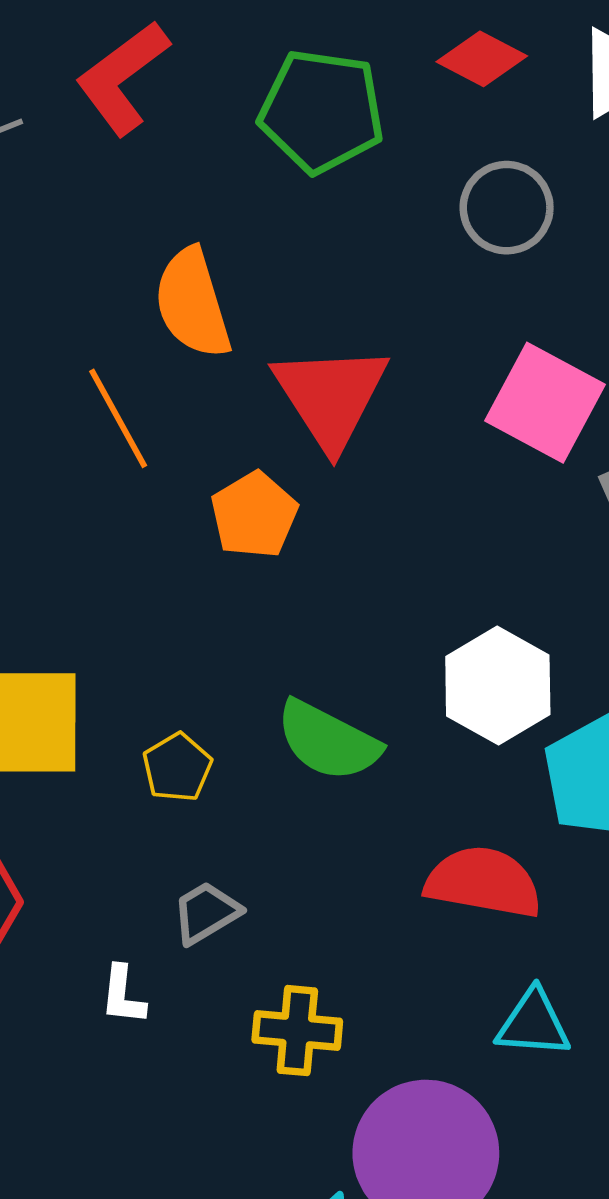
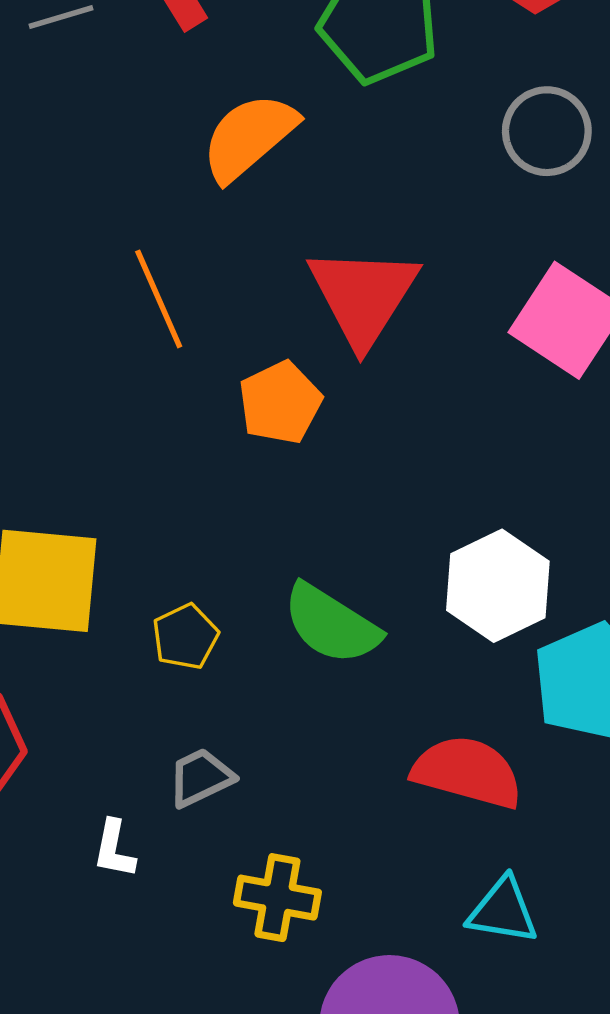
orange semicircle: (192, 303) -> (249, 137), moved, turned 61

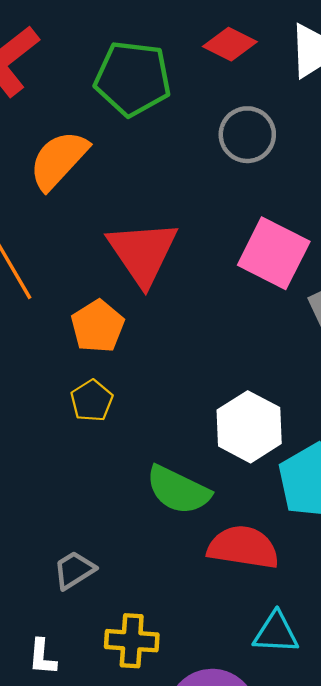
green semicircle: (331, 624) -> (178, 490), moved
yellow pentagon: (185, 637) -> (92, 401), moved
white L-shape: (114, 849) -> (42, 657), moved

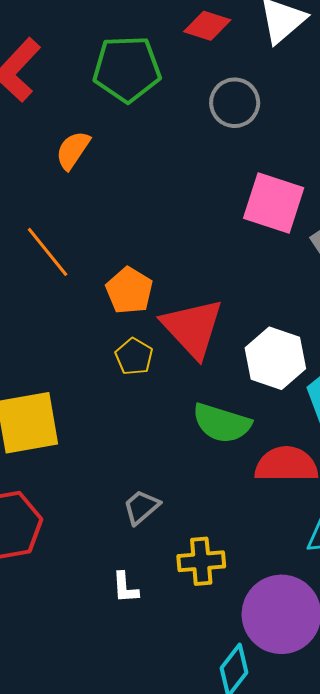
orange semicircle: (59, 160) -> (73, 150), size x0.7
red triangle: (143, 253) -> (192, 328), moved

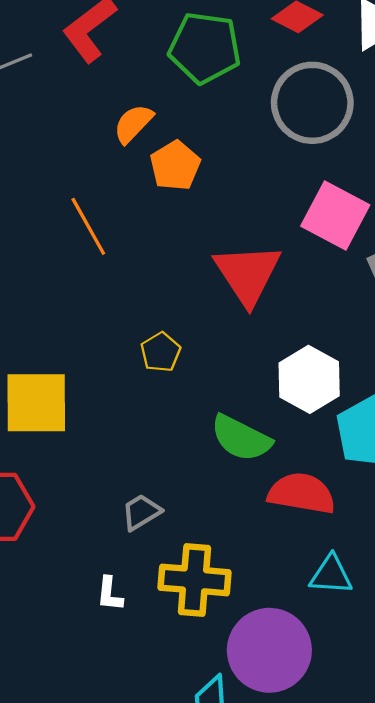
gray circle: (235, 103) -> (312, 103), size x1.5
orange pentagon: (129, 291) -> (175, 166), moved
red triangle: (192, 328) -> (247, 274), moved
yellow cross: (201, 561) -> (194, 580), size x1.4

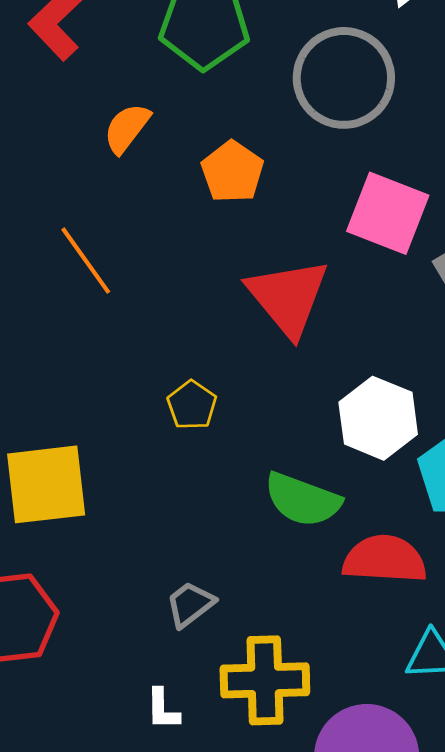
orange pentagon: (175, 166) -> (232, 172), moved

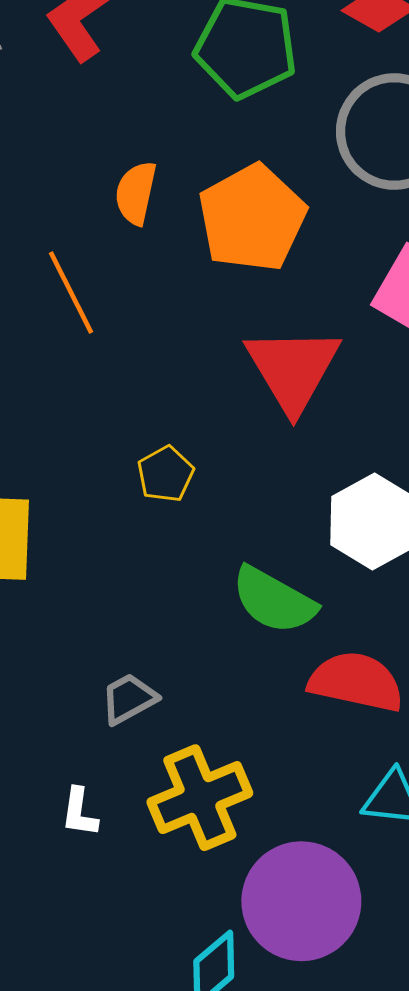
orange semicircle: (127, 128) -> (136, 193), moved, turned -34
orange pentagon: (232, 172) -> (252, 218), size x1.5
yellow cross: (265, 680) -> (200, 798), turned -30

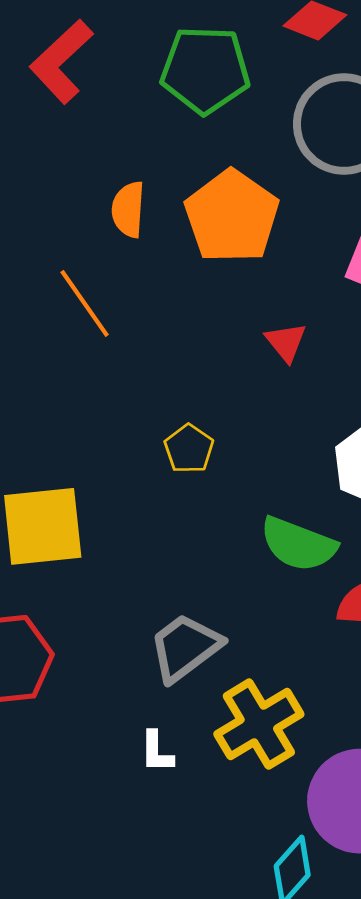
red triangle: (293, 369) -> (286, 342), size x0.5
gray trapezoid: (129, 699) -> (185, 647), size x1.5

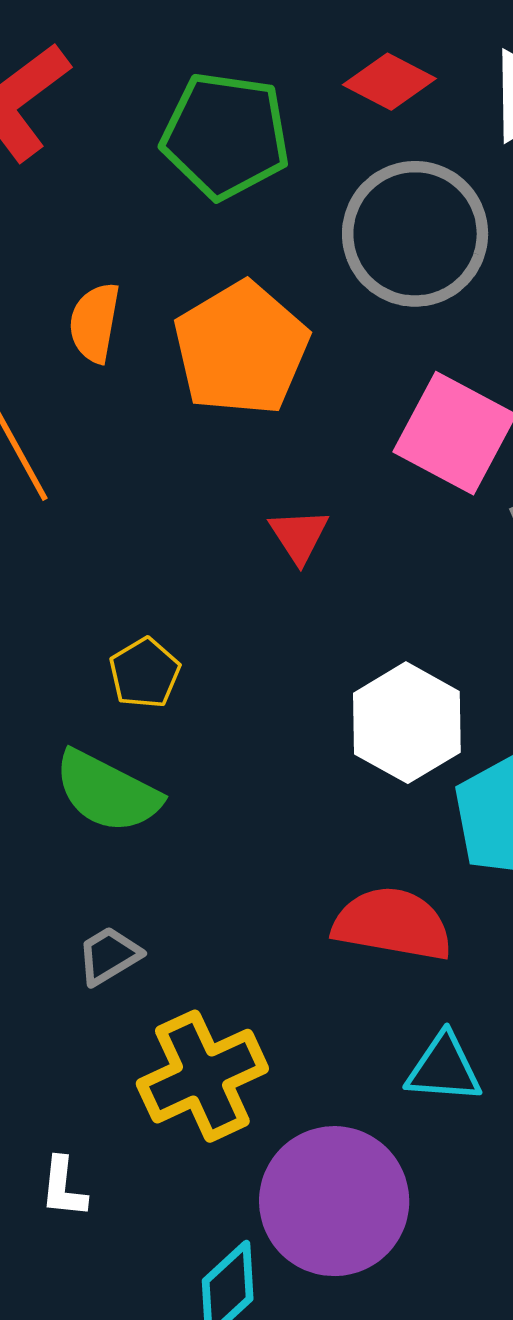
green semicircle: (298, 544) -> (107, 792), moved
gray trapezoid: (185, 647) -> (109, 956), size x0.6
white L-shape: (157, 752) -> (63, 1187), moved

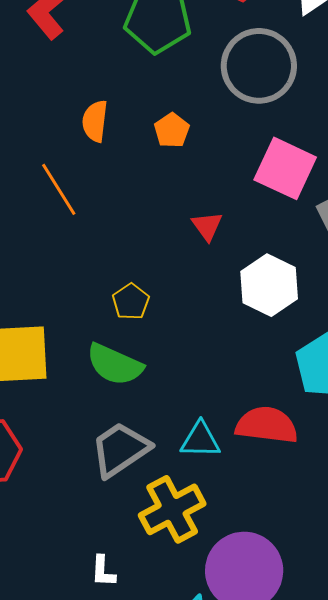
orange pentagon: (241, 349) -> (172, 130), size x0.5
white hexagon: (407, 723) -> (269, 285), moved
gray trapezoid: (109, 956) -> (120, 450), size x1.8
cyan triangle: (444, 1068) -> (200, 440), moved

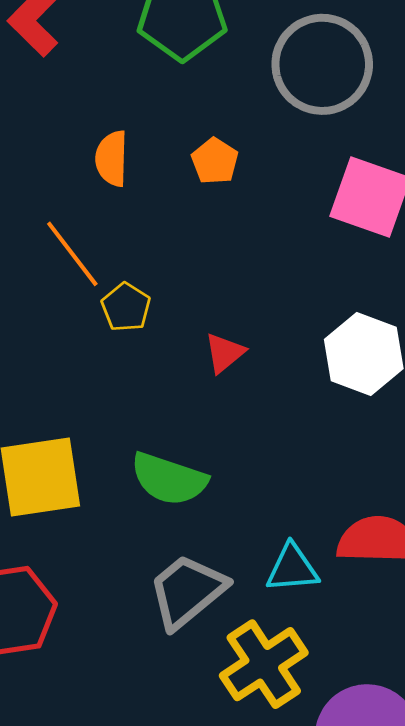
red triangle: (207, 226) -> (225, 353), moved, turned 32
yellow pentagon: (131, 302) -> (126, 307), moved

